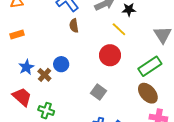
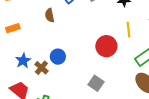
brown semicircle: (74, 26) -> (50, 15), moved
yellow line: (119, 29) -> (128, 30), moved, turned 42

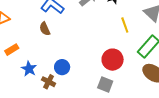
red circle: (106, 46) -> (113, 60), moved
blue star: (23, 61) -> (29, 69), moved

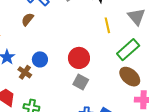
brown semicircle: (45, 29) -> (27, 19), turned 56
red circle: (113, 60) -> (79, 58), moved

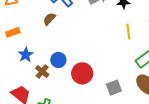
red circle: (79, 58) -> (82, 73), moved
gray square: (81, 82) -> (114, 88), moved, turned 35

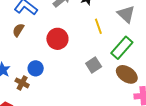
red circle: (82, 73) -> (57, 39), moved
gray square: (114, 88) -> (94, 65), moved

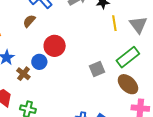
yellow line: (98, 26) -> (114, 23), moved
red circle: (57, 39) -> (55, 46), moved

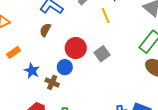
yellow line: (114, 23) -> (106, 16), moved
gray square: (97, 69) -> (102, 54), moved

